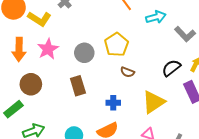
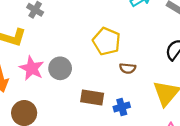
gray circle: (84, 53) -> (60, 68), moved
brown rectangle: (78, 86) -> (92, 98), moved, turned -48

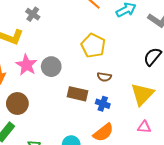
brown semicircle: (128, 68) -> (104, 77), moved
blue cross: (122, 107) -> (103, 104), turned 32

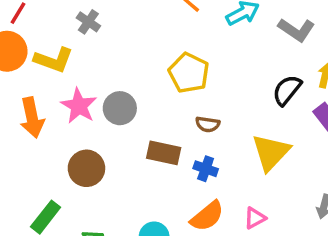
brown circle: (17, 104) -> (86, 168), moved
pink triangle: (144, 127) -> (255, 218), moved, turned -32

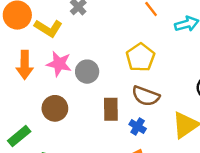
pink star: (79, 106) -> (59, 64), turned -30
brown semicircle: (208, 124) -> (146, 96), size x1.6
brown rectangle: (164, 153) -> (111, 109), turned 65

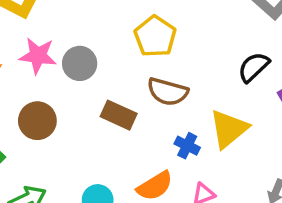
brown rectangle: (111, 109) -> (119, 115), turned -60
blue cross: (138, 126) -> (187, 146), moved

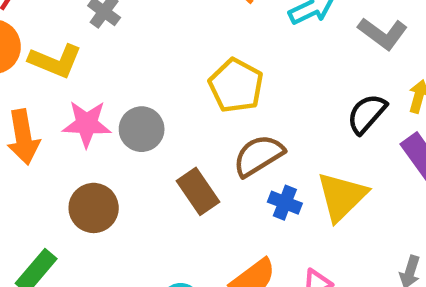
brown semicircle: (168, 92) -> (259, 155), turned 138
brown rectangle: (119, 115) -> (198, 191), turned 36
blue cross: (187, 146) -> (285, 203), moved

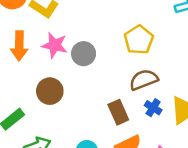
brown rectangle: (198, 191) -> (118, 112), moved

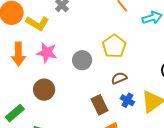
gray circle: (84, 54) -> (82, 60), moved
brown semicircle: (144, 80) -> (119, 78), size x0.7

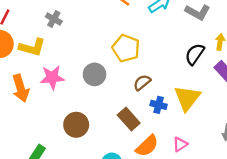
brown circle: (44, 90) -> (76, 125), moved

